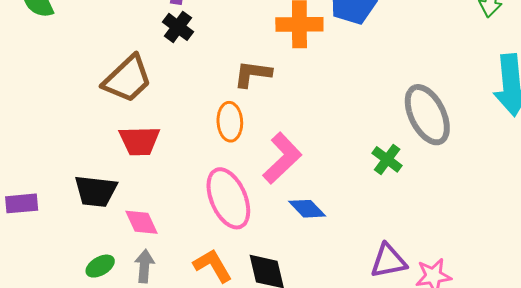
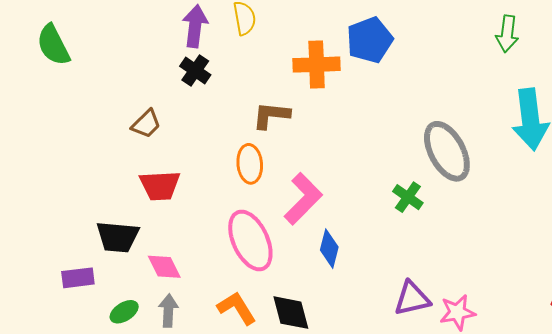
brown trapezoid: (127, 79) -> (146, 124), size x0.6
purple rectangle: (22, 203) -> (78, 278), moved
blue diamond: (307, 209) -> (329, 249), turned 60

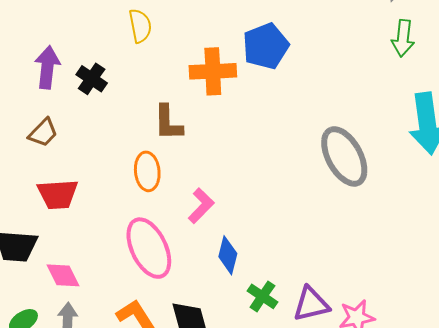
purple arrow: (195, 26) -> (47, 67), moved
brown L-shape: (271, 115) -> (168, 123), turned -96
green cross: (408, 197) -> (262, 296), moved
pink L-shape: (303, 199) -> (201, 206), size x0.7

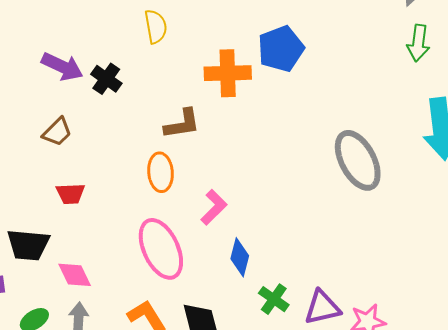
purple arrow: (47, 67) -> (62, 67), turned 108
brown L-shape: (168, 123) -> (182, 124), turned -99
red trapezoid: (58, 194) -> (71, 194), size x0.7

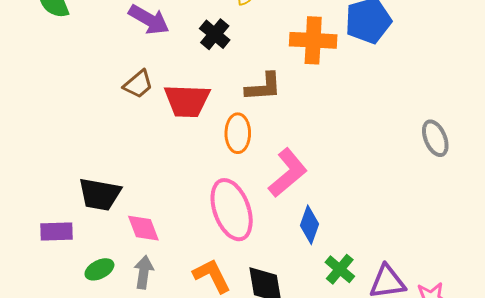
black cross: (106, 79) -> (215, 34), moved
gray ellipse: (358, 160) -> (435, 138), size x0.6
red trapezoid: (71, 194) -> (187, 101), moved, size x1.6
pink L-shape: (214, 207) -> (288, 173), size x1.4

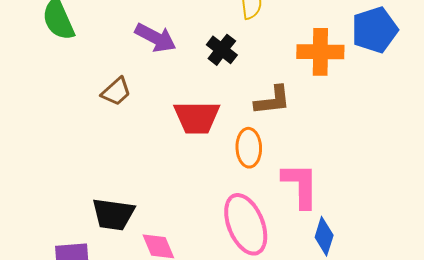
brown trapezoid: (138, 84) -> (116, 92), moved
pink L-shape: (288, 173) -> (300, 185), turned -48

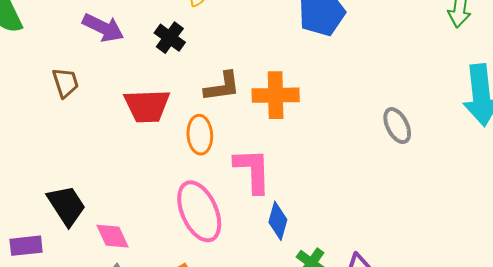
orange cross: (320, 52) -> (276, 95), moved
brown trapezoid: (116, 92) -> (66, 83), turned -64
black trapezoid: (113, 214) -> (66, 205), turned -129

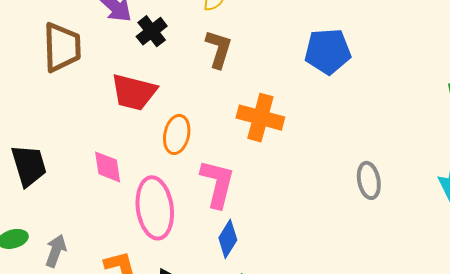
black cross: (170, 38) -> (152, 31), moved
brown trapezoid: (66, 83) -> (62, 47), size x1.6
brown L-shape: (222, 87) -> (219, 49), moved, turned -81
pink diamond: (113, 236) -> (108, 167), moved

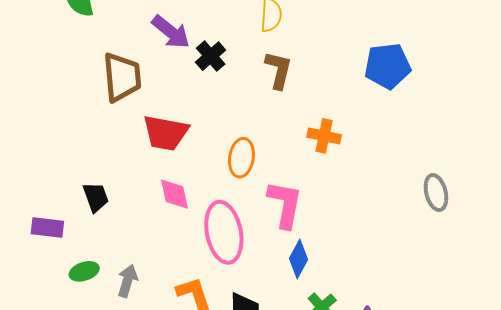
red trapezoid: (134, 92) -> (166, 133), moved
orange cross: (260, 118) -> (324, 136), size x0.7
black trapezoid: (29, 166) -> (96, 197), size x0.7

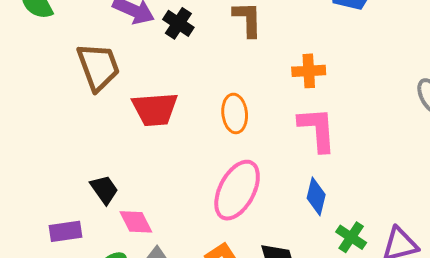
pink diamond: (174, 194) -> (136, 222), moved
pink L-shape: (285, 204) -> (317, 129), moved
pink ellipse: (224, 232) -> (237, 190), turned 54

